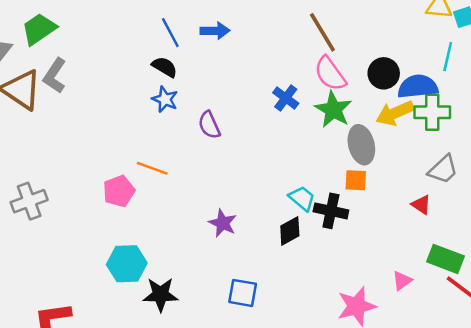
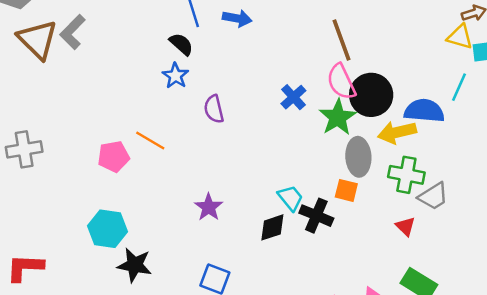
black circle: (384, 73) -> (371, 95), moved, size x1.4
green cross: (432, 112) -> (406, 175), moved

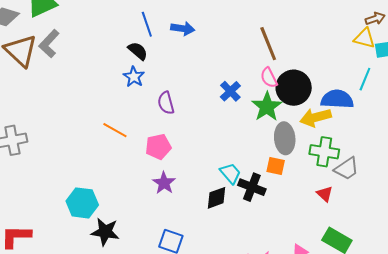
pink semicircle: (341, 82) -> (269, 78), size x0.7
pink pentagon: (113, 157) -> (158, 147), moved

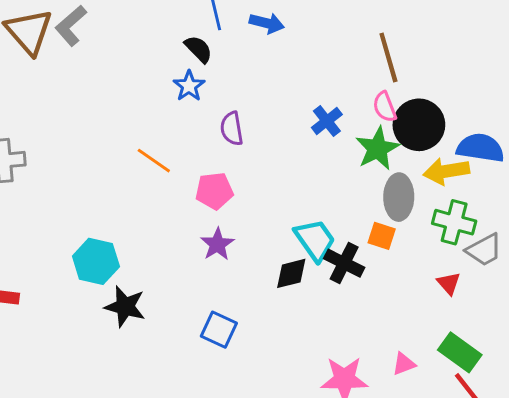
cyan trapezoid: (230, 173) -> (315, 240), size x1.4

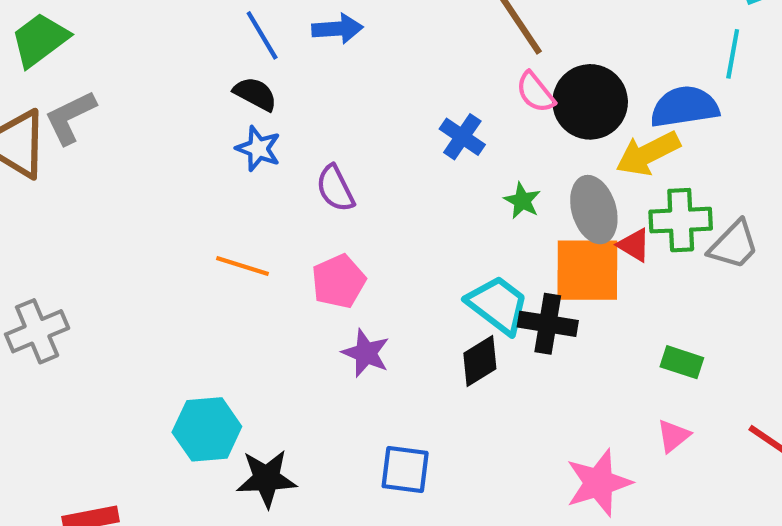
gray L-shape: (71, 26) -> (70, 117), turned 33
green star: (377, 149) -> (522, 201), moved, size x0.6
orange square: (382, 236) -> (587, 270), size x1.8
red triangle: (449, 283) -> (634, 245), moved
green rectangle: (460, 352) -> (682, 362), moved, size x0.7

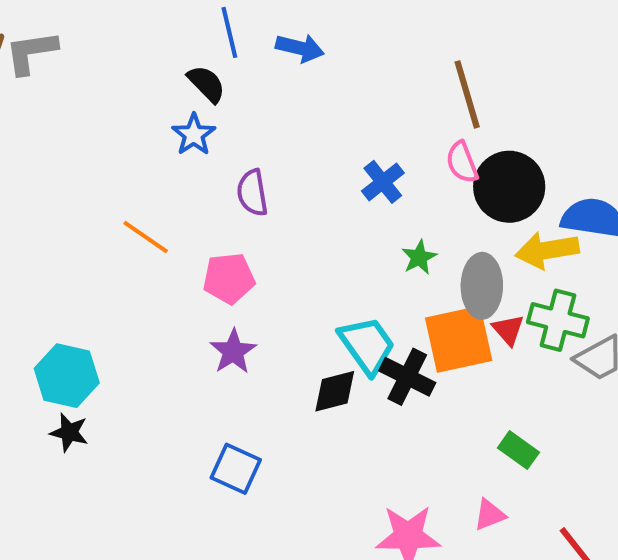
orange square: (587, 270) -> (459, 339), turned -30
black star: (266, 479) -> (69, 432), moved, size x0.7

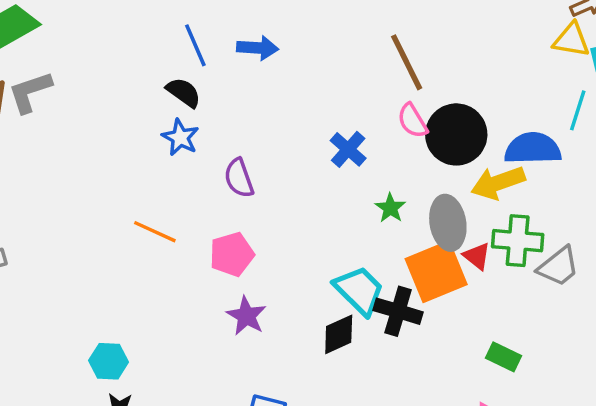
cyan hexagon: (67, 376) -> (109, 361), size x0.7

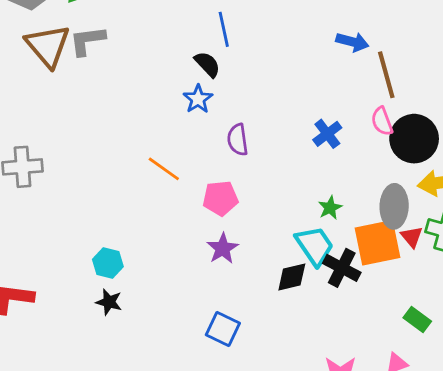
blue arrow: (258, 48) -> (352, 42), moved
green star: (390, 208) -> (330, 208), moved

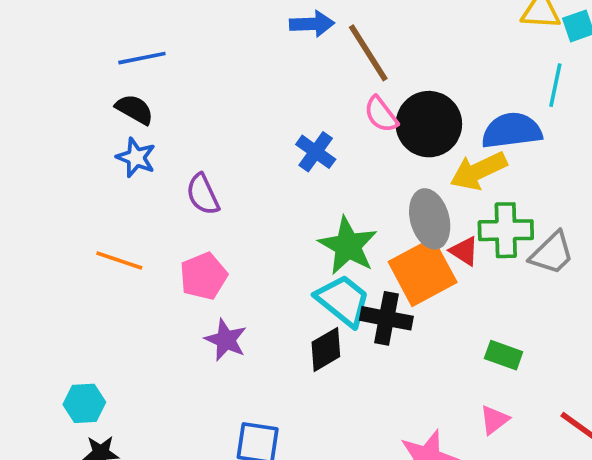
blue line: (224, 29) -> (142, 58), turned -72
green star: (330, 208) -> (348, 246), size x1.8

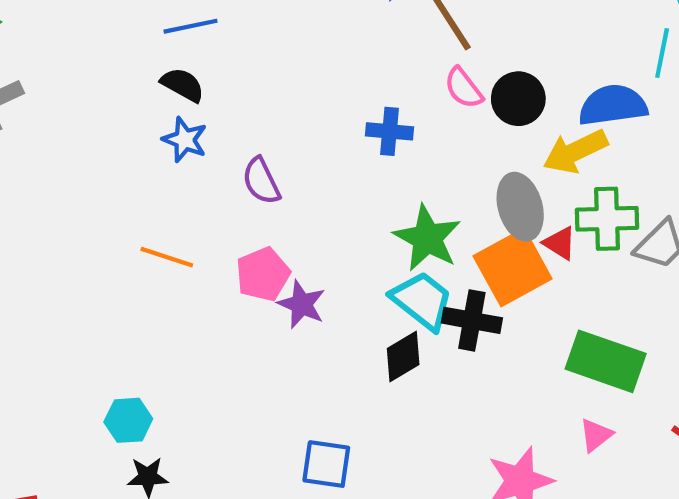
black circle: (429, 124) -> (518, 99), size x0.7
blue cross: (316, 152) -> (390, 131), turned -30
purple star: (226, 340) -> (302, 304), moved
green rectangle: (504, 355) -> (606, 361), size x1.8

